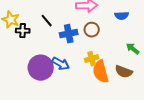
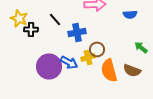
brown circle: (92, 30) -> (97, 49), moved
yellow cross: (92, 59) -> (88, 57), moved

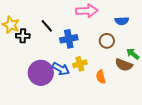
brown circle: (97, 49) -> (107, 41), moved
orange semicircle: (109, 70) -> (101, 77), size x0.6
brown semicircle: (132, 70) -> (124, 65), moved

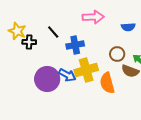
brown circle: (107, 41) -> (117, 54), moved
yellow cross: (80, 64) -> (86, 70), size x1.6
orange semicircle: (101, 77) -> (107, 83), size x1.5

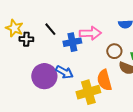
pink arrow: (93, 17) -> (90, 33), moved
yellow cross: (86, 70) -> (88, 92), moved

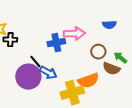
black line: (50, 29) -> (35, 62), moved
orange semicircle: (104, 80) -> (88, 81), turned -95

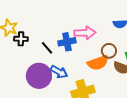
black line: (35, 62) -> (47, 48), moved
orange semicircle: (88, 81) -> (98, 63), moved

